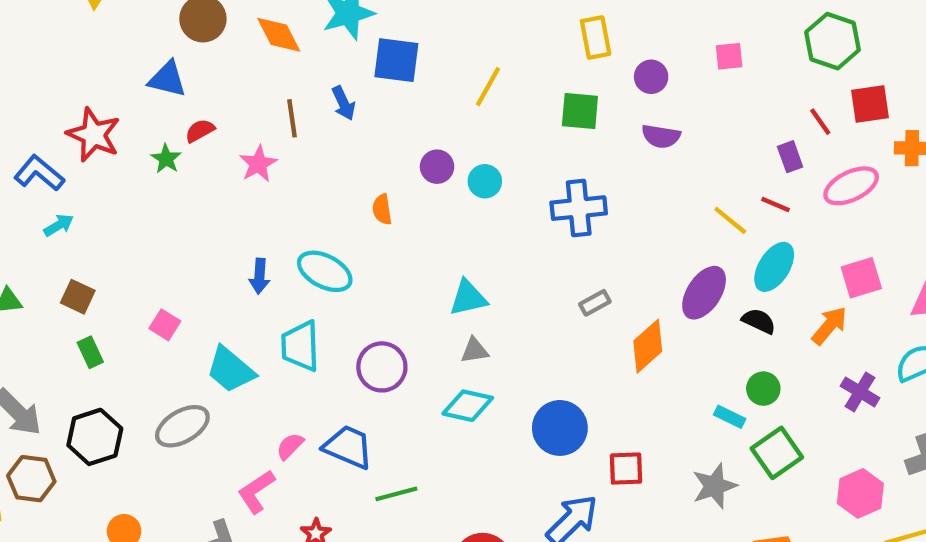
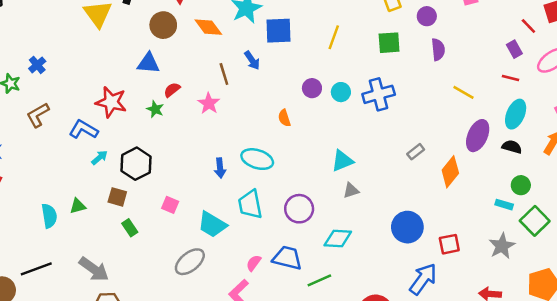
purple semicircle: (661, 136) -> (438, 50), turned -95
blue cross: (579, 208) -> (379, 94), moved
yellow line: (730, 220) -> (463, 92), moved
cyan diamond: (468, 406) -> (338, 238), moved
black hexagon: (95, 437) -> (136, 164), moved

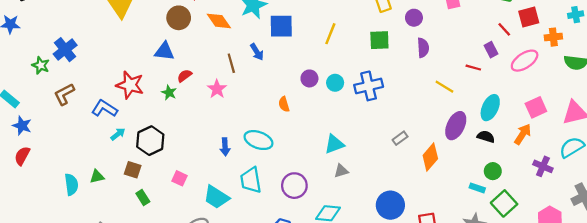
blue cross: (37, 65) -> (65, 50), size x1.5
red line: (510, 78) -> (473, 68), moved

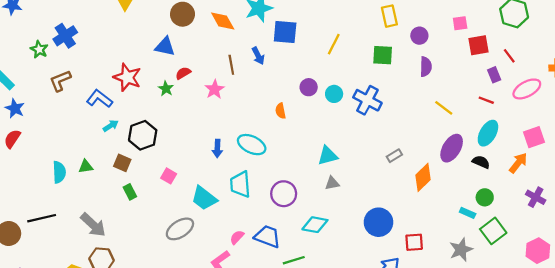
red square: (529, 17) -> (479, 45), moved
red line: (473, 68) -> (486, 100), moved
blue cross: (369, 86) -> (367, 100), turned 36

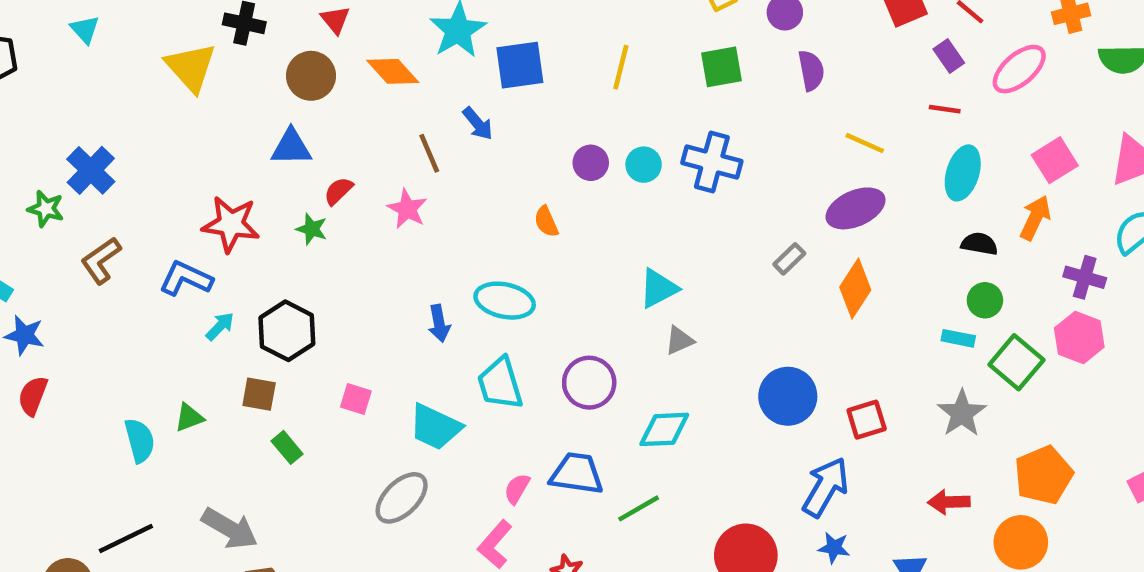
purple ellipse: (452, 148) -> (856, 208), moved, turned 48
black semicircle: (481, 162) -> (979, 244), moved
pink hexagon: (538, 251) -> (1079, 337), moved

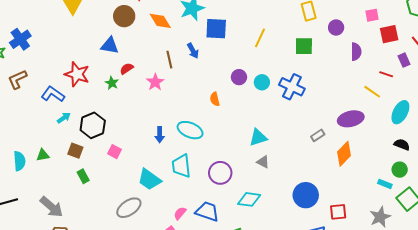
purple semicircle: (811, 70) -> (356, 52), moved
red line: (945, 109) -> (386, 74), moved
yellow line: (865, 143) -> (372, 92), moved
gray triangle: (679, 340) -> (263, 162), turned 40
pink square: (356, 399) -> (115, 152), moved

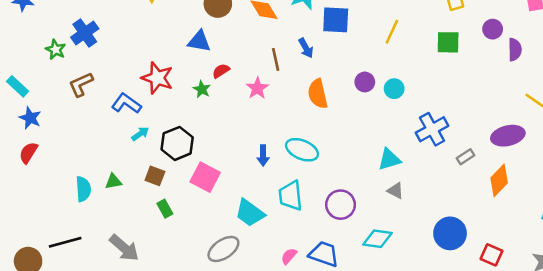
purple circle: (336, 27) -> (493, 29), moved
blue cross: (292, 87) -> (432, 129), moved, turned 35
orange semicircle: (215, 99) -> (318, 94), moved, size x1.6
pink square: (115, 152) -> (205, 177), size x1.6
red square: (338, 212) -> (491, 255), turned 30

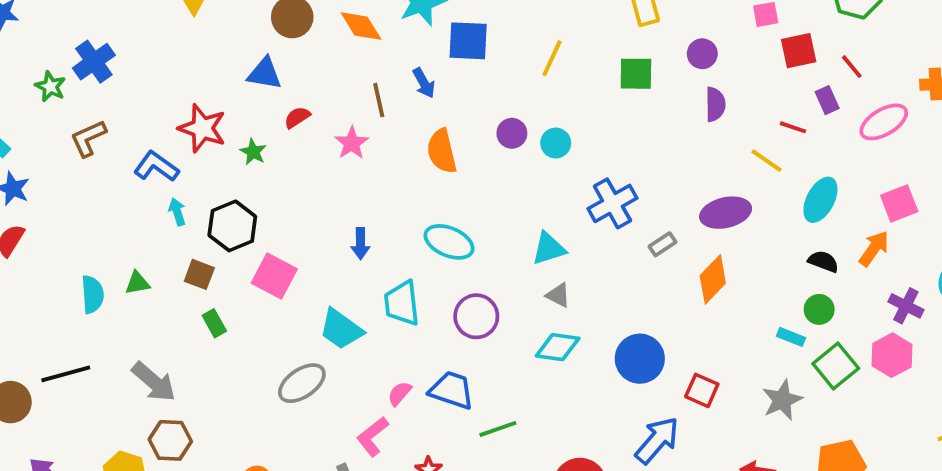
purple semicircle: (515, 50) -> (715, 104), moved
green star: (202, 89) -> (253, 152), moved
cyan arrow: (140, 134) -> (177, 212), turned -72
cyan ellipse: (302, 150) -> (449, 242), moved
cyan diamond: (377, 239) -> (558, 347), moved

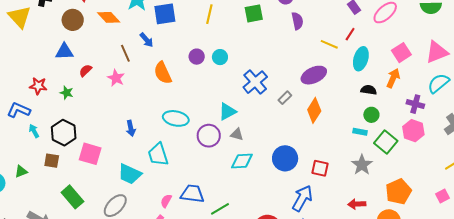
red line: (793, 127) -> (350, 34), moved, turned -64
red star: (202, 128) -> (38, 86), size x0.7
purple circle: (476, 316) -> (209, 136), moved
green rectangle: (214, 323) -> (72, 197), moved, size x1.6

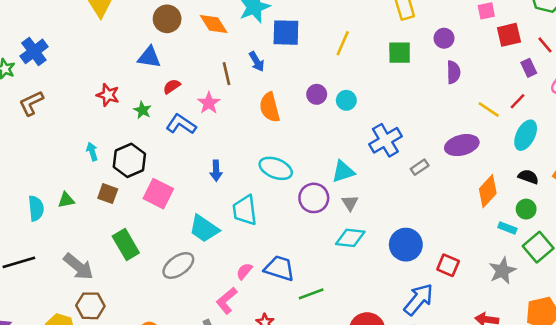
blue L-shape: (19, 110) -> (181, 124), moved
orange diamond: (314, 110) -> (488, 191), moved
gray triangle: (237, 134) -> (350, 203), turned 32

